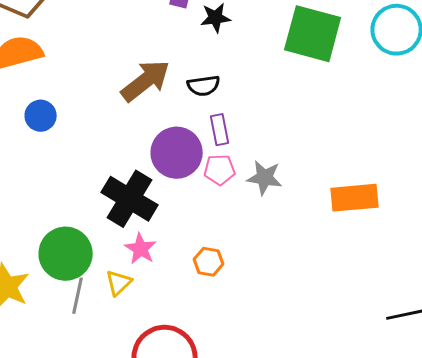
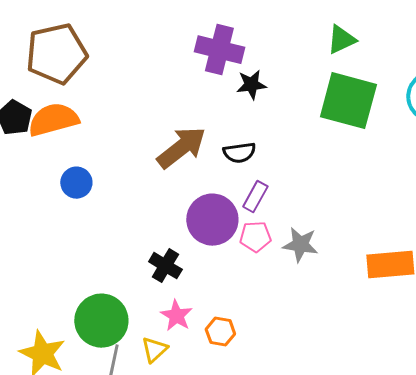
purple rectangle: (220, 130) -> (255, 197), turned 40
black cross: (130, 199) -> (165, 266), size x0.6
orange hexagon: (209, 262) -> (220, 332), moved

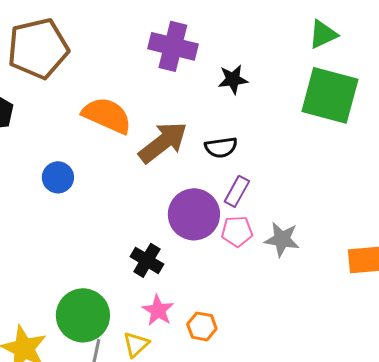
purple cross: (219, 50) -> (173, 46), moved
orange semicircle: (53, 120) -> (107, 115), moved, turned 39

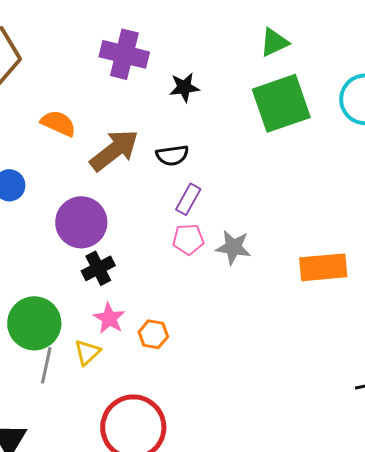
green square: (330, 95) -> (281, 103), turned -34
orange semicircle: (107, 115) -> (58, 123), size x0.7
purple circle: (194, 214) -> (81, 222), moved
black cross: (147, 260) -> (98, 268), turned 32

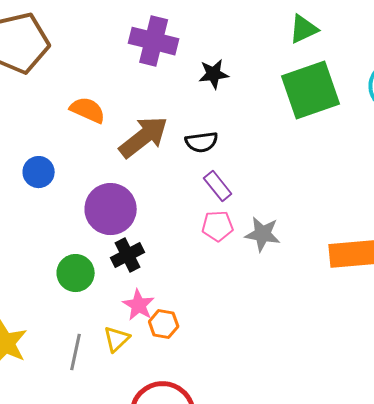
purple rectangle: (188, 199) -> (218, 186), turned -68
green circle: (34, 323) -> (76, 273), moved, size x0.7
orange hexagon: (153, 334) -> (164, 324), moved

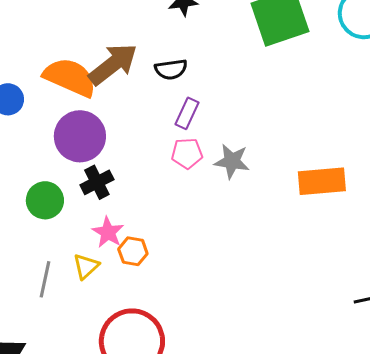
orange semicircle: (88, 110) -> (70, 77), moved, size x1.5
purple rectangle: (218, 186) -> (187, 113), turned 64

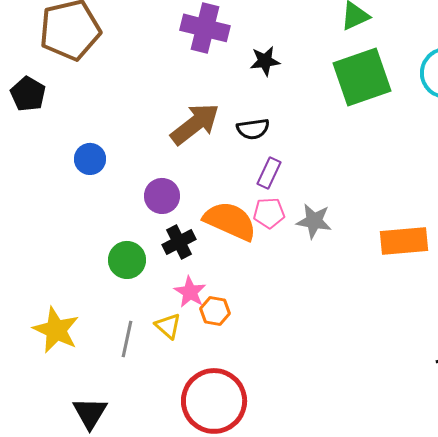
orange semicircle: (70, 77) -> (230, 221), moved
purple circle: (80, 136) -> (162, 196), size x0.7
yellow triangle: (86, 266) -> (168, 326), turned -36

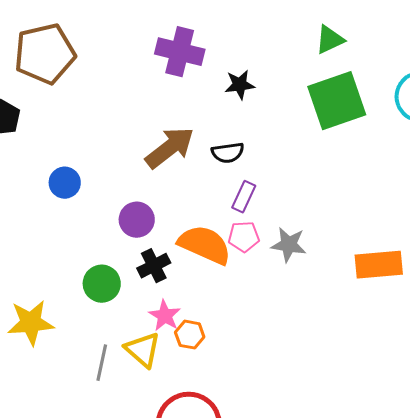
yellow triangle: (168, 326) -> (143, 350), size x1.4
yellow star: (56, 330) -> (31, 323), moved, turned -30

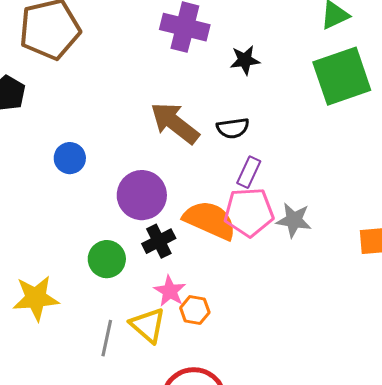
brown arrow: (170, 148) -> (175, 123), turned -104
purple circle: (137, 220) -> (142, 195), size x1.4
pink pentagon: (244, 237) -> (249, 212), size x1.6

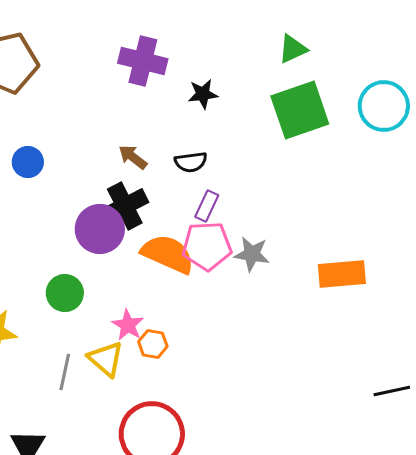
brown arrow: (175, 123) -> (133, 157), size x0.6
blue circle: (70, 158) -> (28, 162), moved
black cross: (159, 241) -> (125, 206), moved, size x1.4

